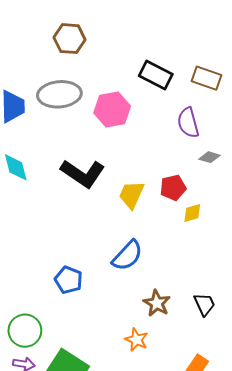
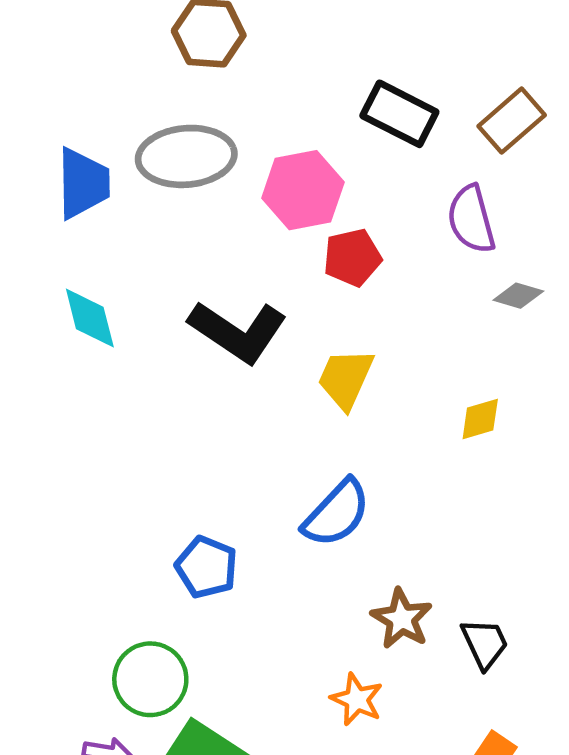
brown rectangle: (206, 78) -> (512, 121), turned -60
red pentagon: (173, 188) -> (352, 257), moved
black trapezoid: (204, 304) -> (485, 643), moved
green circle: (25, 331) -> (150, 679), moved

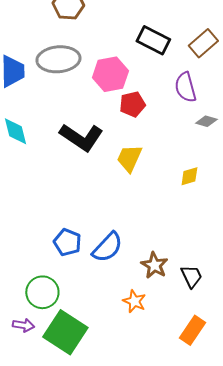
blue semicircle: (337, 513) -> (107, 247), moved

